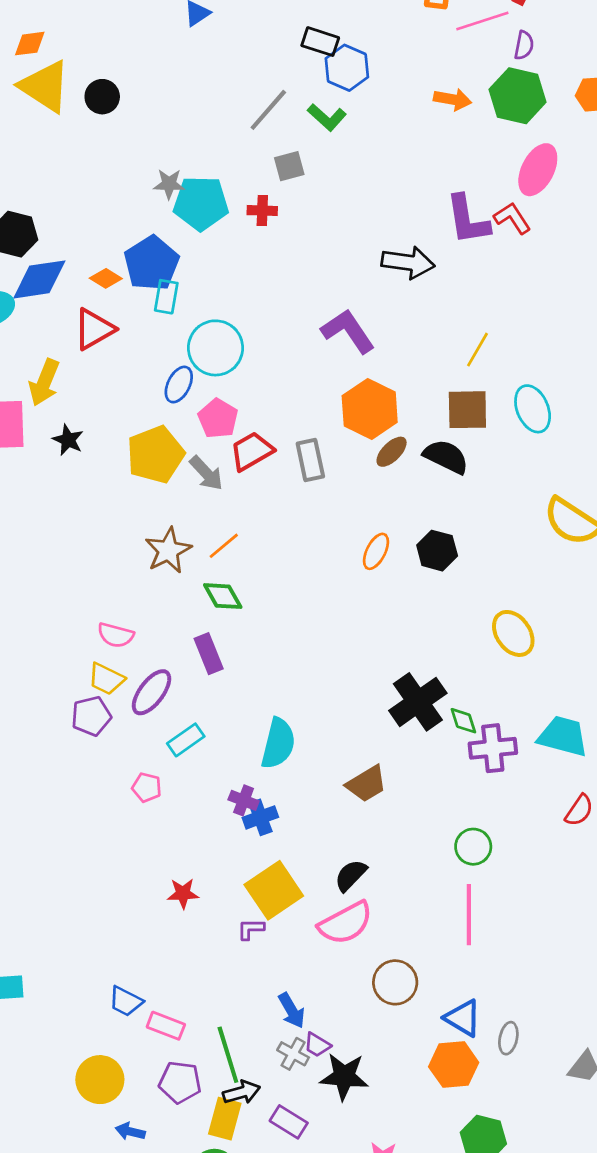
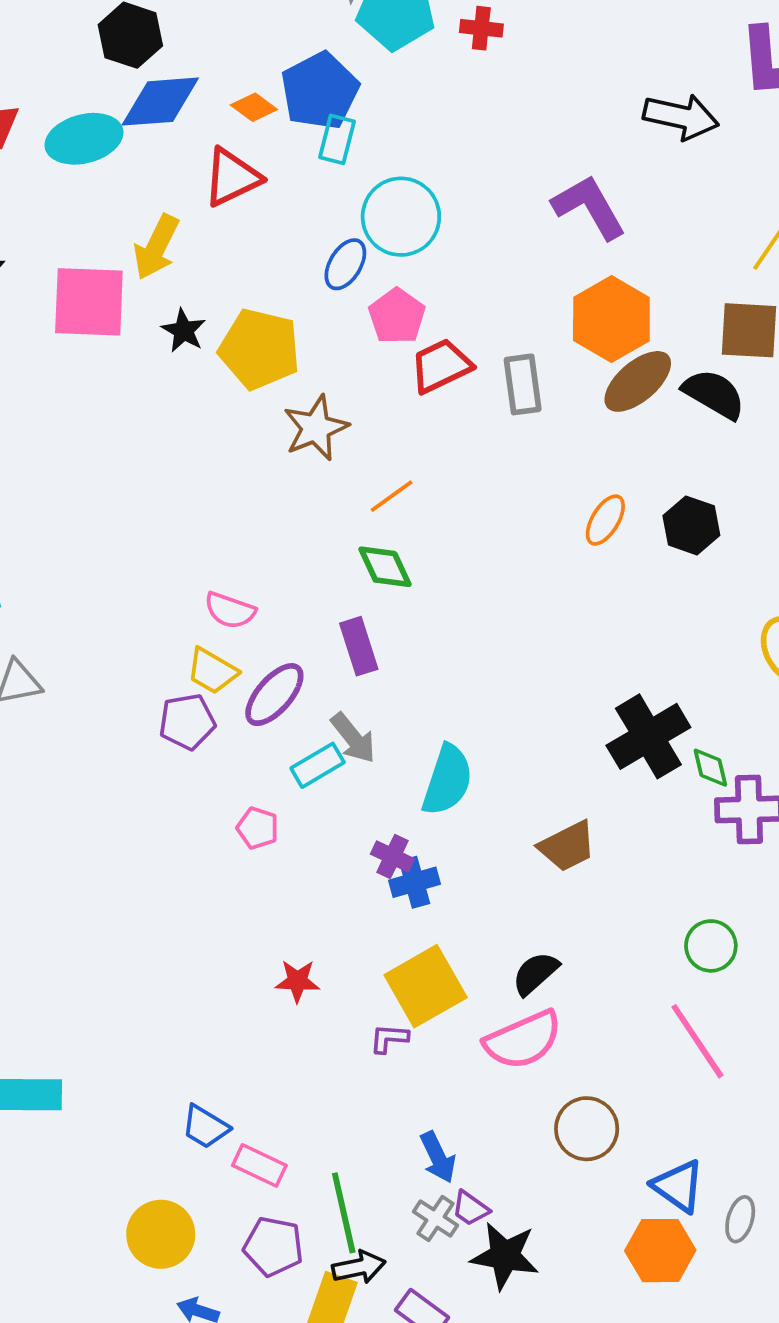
brown ellipse: (392, 452) -> (638, 381), size x1.5
yellow pentagon: (155, 455) -> (260, 349), moved, turned 30
gray arrow: (206, 473) -> (353, 738), moved
brown star: (168, 550) -> (316, 428), moved
pink line: (469, 915) -> (697, 1041), turned -38

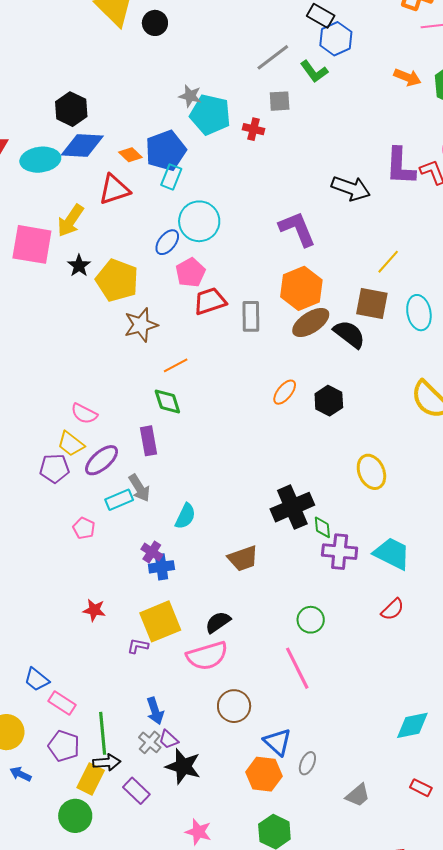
cyan semicircle: (447, 780) -> (185, 516), size x0.7

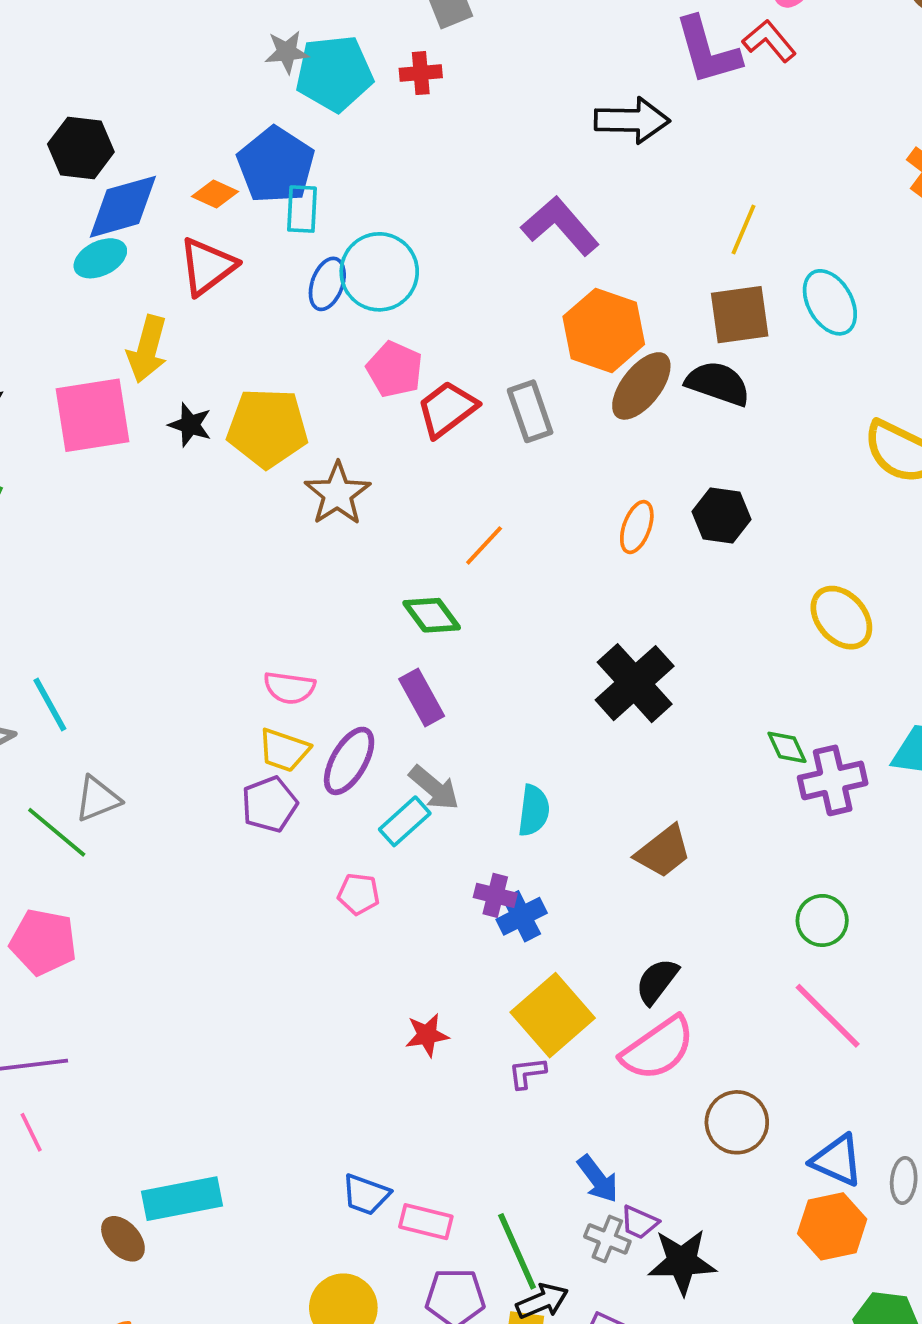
cyan ellipse: (40, 160) -> (100, 258), moved, size x0.7
blue ellipse: (167, 242) -> (327, 284), moved
orange line: (176, 365) -> (484, 545), moved
black cross: (292, 507) -> (635, 683), moved

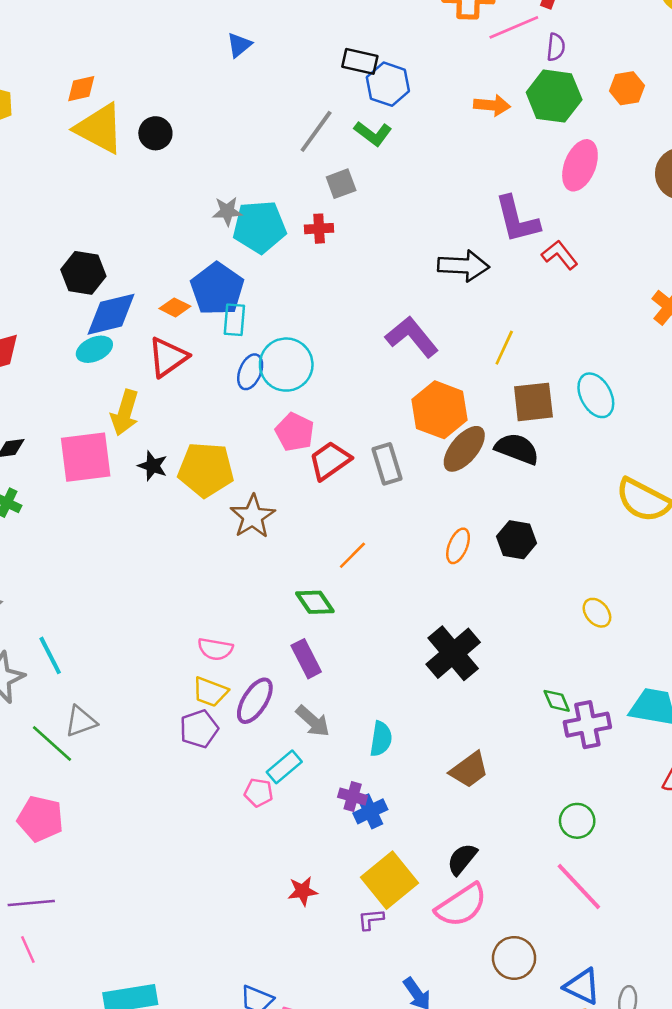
red L-shape: (769, 41) -> (560, 255), moved
yellow line: (743, 230) -> (504, 348), moved
yellow ellipse: (841, 618) -> (597, 613), size x0.7
cyan rectangle: (405, 821) -> (284, 767), moved

